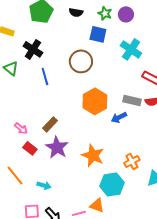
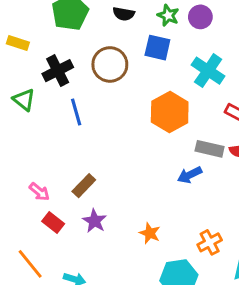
black cross: (33, 49) -> (58, 71), turned 30
brown circle: (81, 61) -> (110, 64), moved
orange hexagon: (95, 101) -> (170, 112), moved
purple star: (57, 147) -> (95, 221), size x0.7
orange star: (93, 155) -> (150, 233), size x0.6

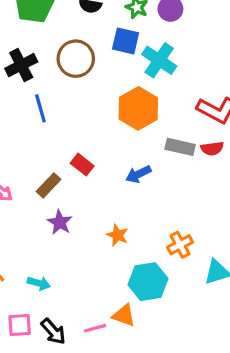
cyan cross: (208, 71) -> (159, 60), moved
blue arrow: (190, 175) -> (138, 174), moved
red rectangle: (53, 222) -> (82, 165), moved

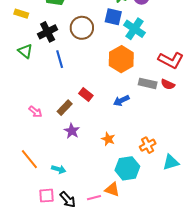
red semicircle: (212, 148) -> (168, 84), turned 32

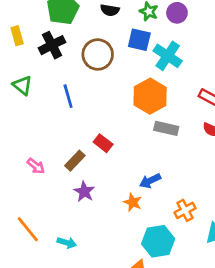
yellow rectangle: (21, 14) -> (17, 36), turned 56
black cross: (48, 32) -> (52, 45), moved
gray rectangle: (148, 83) -> (166, 128), moved
blue arrow: (121, 101) -> (150, 181), moved

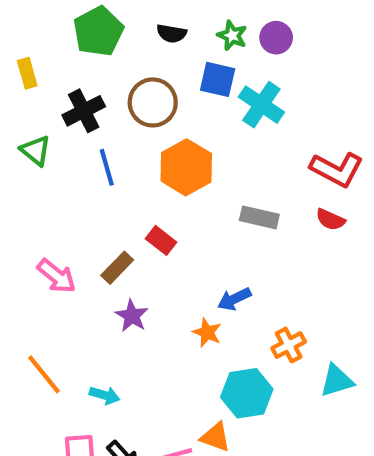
black cross: (52, 45) -> (84, 111), moved
orange hexagon: (150, 96) -> (186, 167), moved
pink arrow: (36, 166) -> (57, 276), size x1.4

